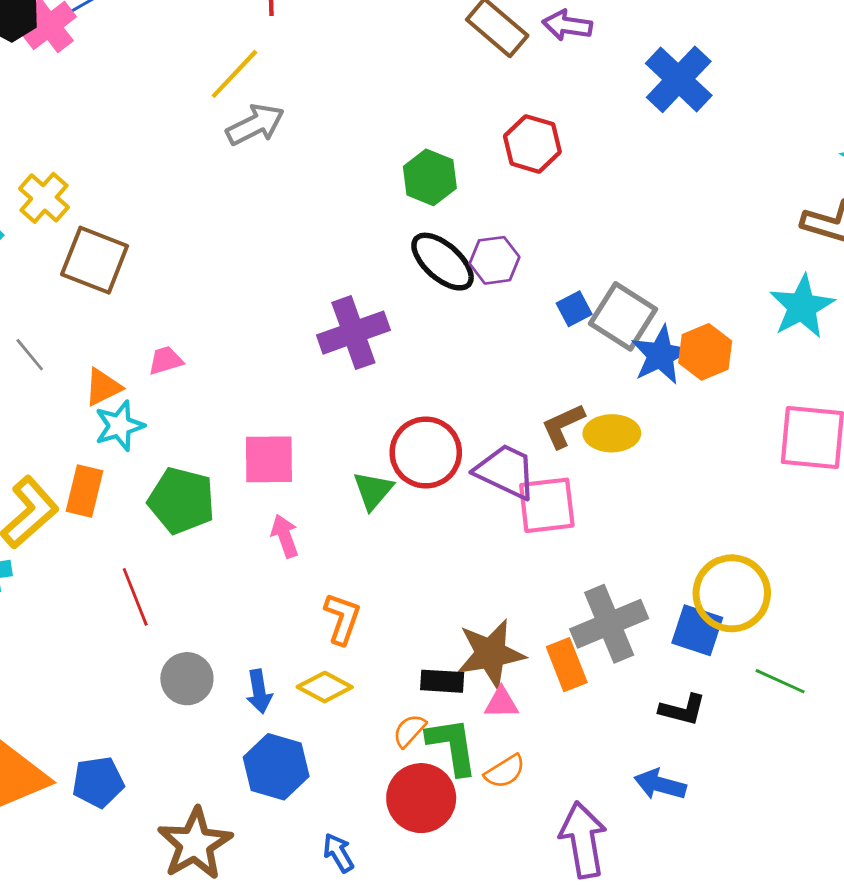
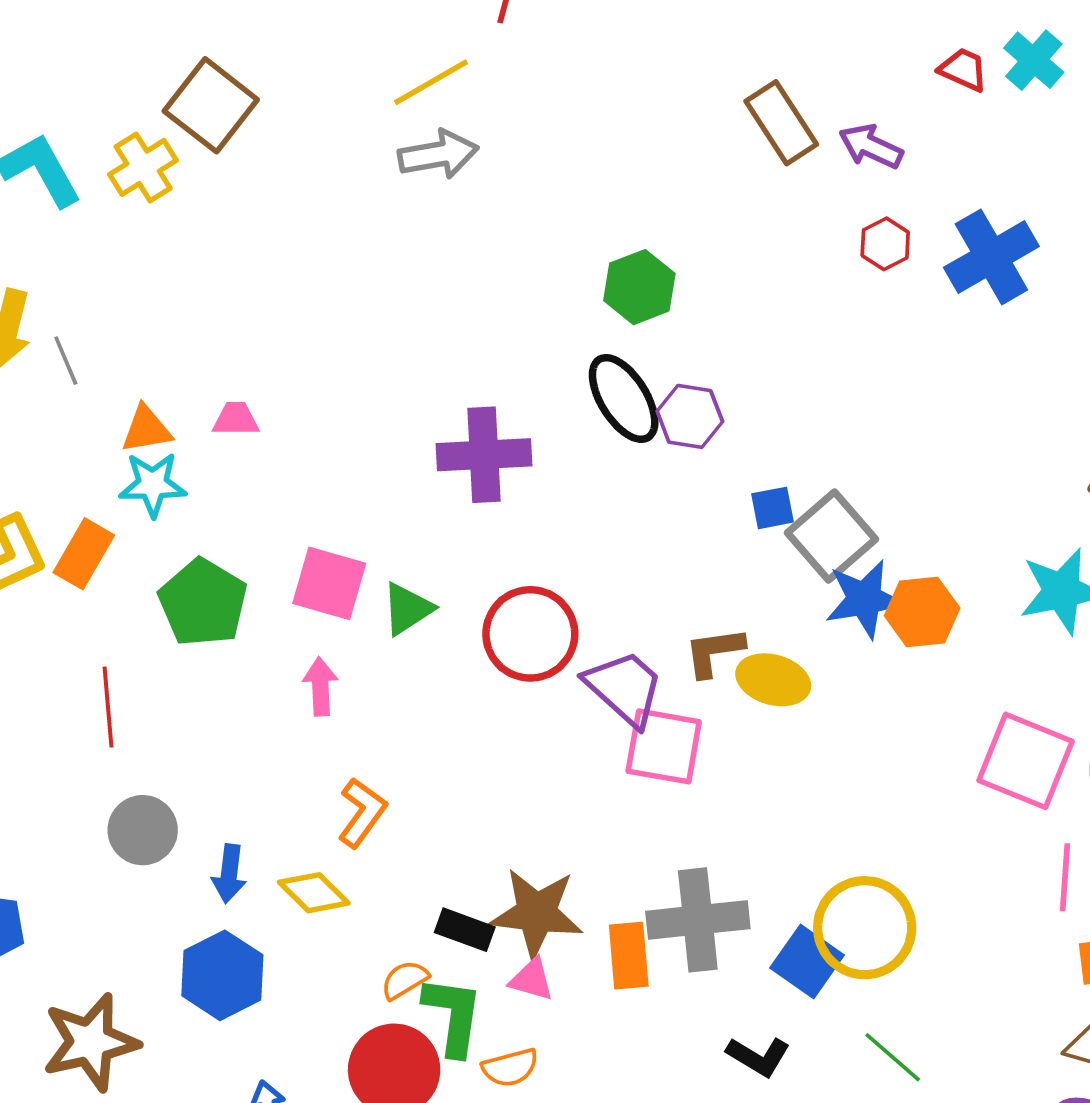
red hexagon: (532, 144) -> (885, 244), moved, size x0.7
brown square: (95, 260) -> (211, 105), moved
green triangle: (373, 490) -> (407, 609), moved

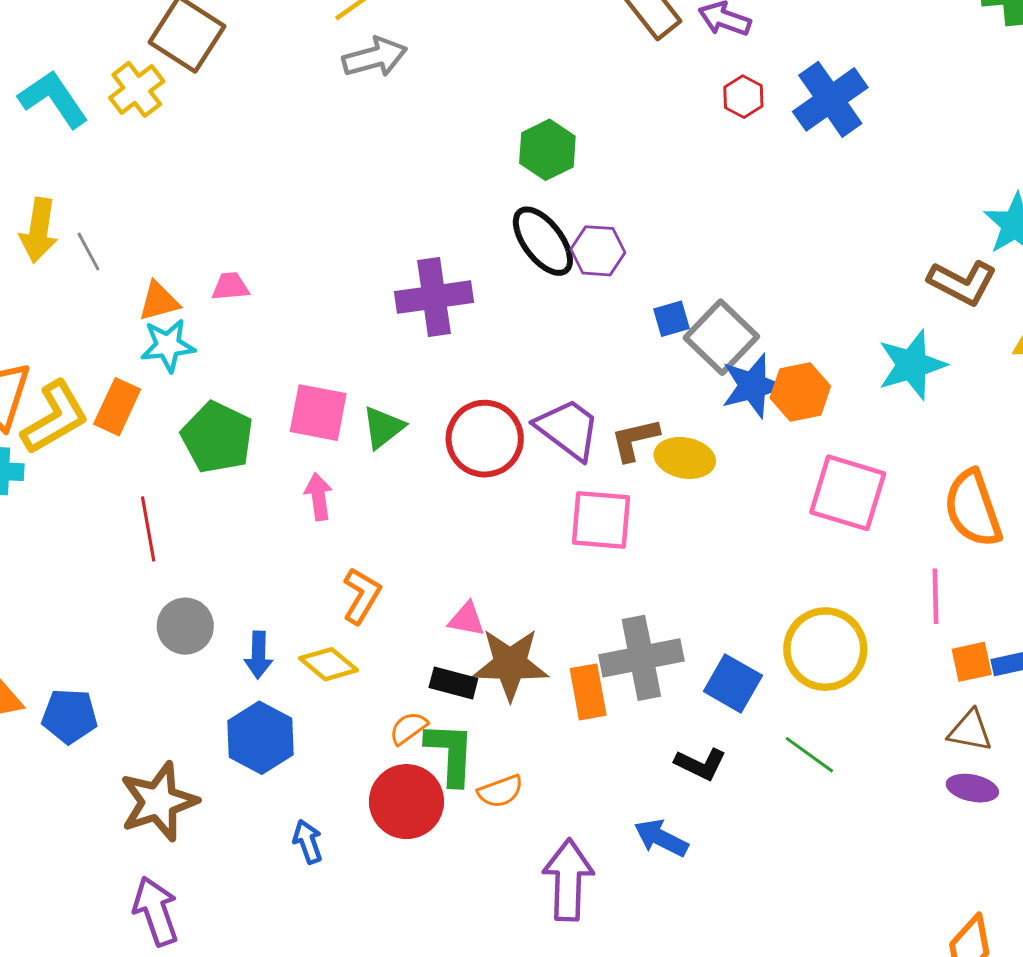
purple trapezoid: (624, 688) -> (568, 429), moved
pink square: (1026, 761) -> (848, 493), moved
yellow circle: (865, 928) -> (825, 649), moved
pink triangle: (532, 979) -> (467, 619), moved

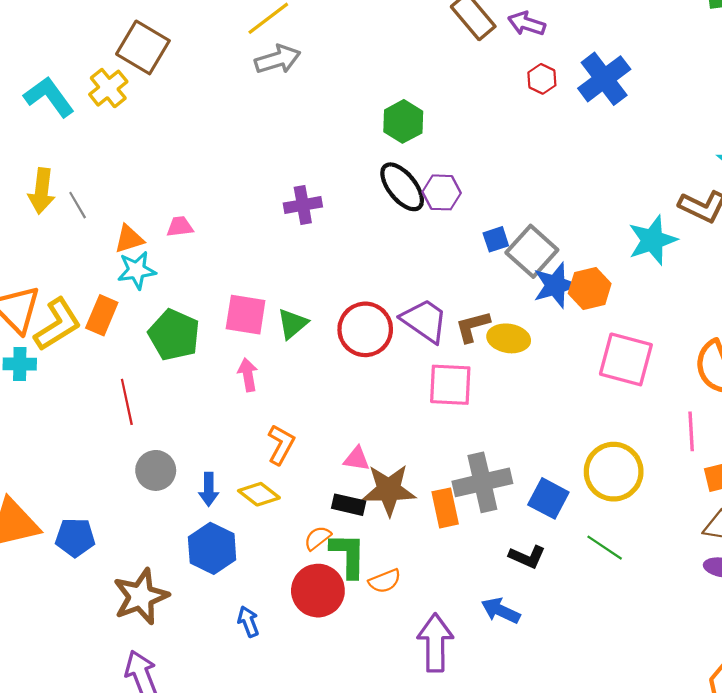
purple cross: (434, 297) -> (303, 205), moved, size x0.7
cyan star: (912, 365) -> (652, 240), moved

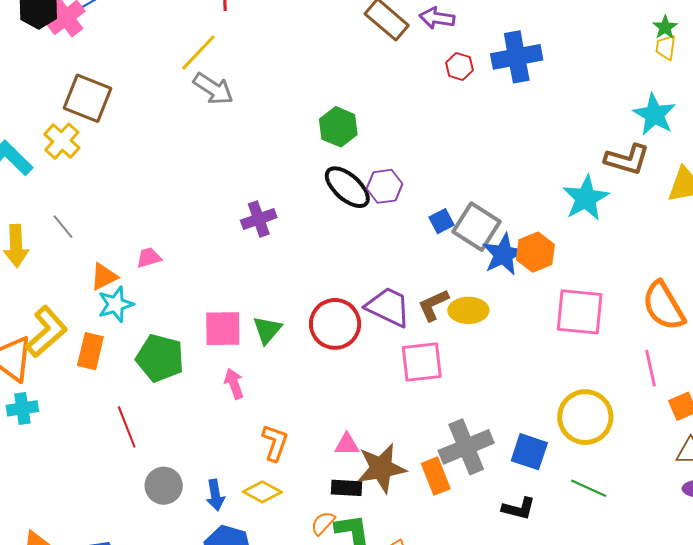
gray arrow: (278, 59) -> (213, 89), turned 60
blue cross: (604, 79) -> (517, 57), turned 36
gray line: (78, 205) -> (63, 227), moved
yellow L-shape: (58, 325) -> (47, 332), moved

